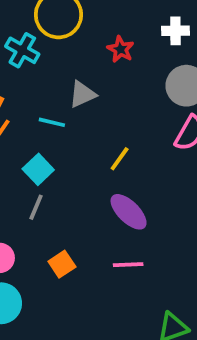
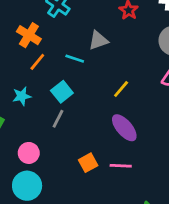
orange square: (62, 264) -> (88, 163), moved

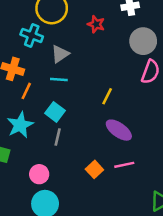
gray triangle: (98, 40) -> (60, 54), moved
cyan star: (22, 96) -> (20, 125), size x1.5

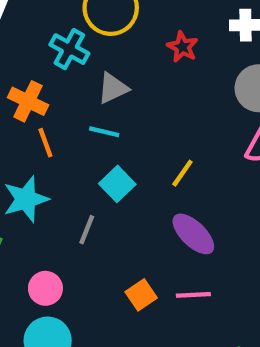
orange line: (26, 91) -> (45, 143), turned -54
cyan square: (55, 112) -> (117, 184), moved

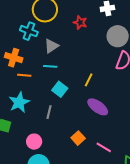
orange line: (45, 143) -> (24, 75), turned -56
pink line: (193, 295) -> (104, 147), moved, turned 42

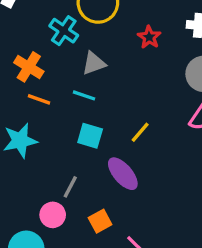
cyan square: (60, 89) -> (90, 136), turned -35
purple ellipse: (98, 107) -> (123, 174), moved
gray line: (49, 112) -> (70, 187), moved
pink circle: (34, 142) -> (53, 215), moved

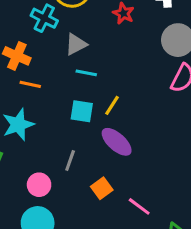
cyan line: (84, 95) -> (86, 73), moved
yellow line: (140, 132) -> (112, 105), moved
pink circle: (53, 215) -> (39, 185), moved

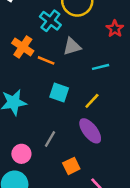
cyan line: (86, 73) -> (101, 67), moved, turned -35
orange line: (30, 84) -> (46, 60), moved
cyan square: (82, 111) -> (59, 92), moved

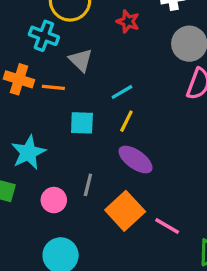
gray triangle: (72, 46) -> (81, 60), turned -42
cyan line: (101, 67) -> (122, 92), moved
pink circle: (21, 154) -> (54, 200), moved
orange square: (71, 166) -> (125, 211), size x1.6

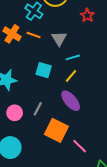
gray triangle: (81, 60) -> (59, 39), moved
orange line: (53, 87) -> (34, 35), moved
orange square: (125, 211) -> (56, 130), turned -35

